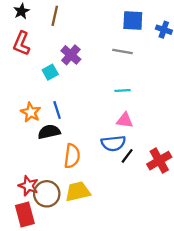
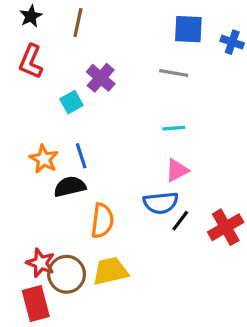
pink triangle: (125, 120) -> (177, 170), turned -36

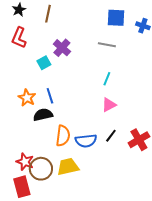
cyan line: (174, 128) -> (107, 79), turned -64
blue semicircle: (161, 203) -> (86, 141), moved

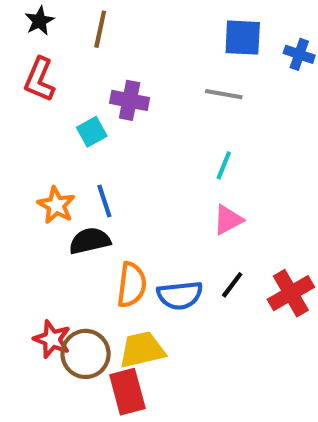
purple cross: (62, 48) -> (130, 100), turned -30
red rectangle: (22, 187) -> (127, 392), moved

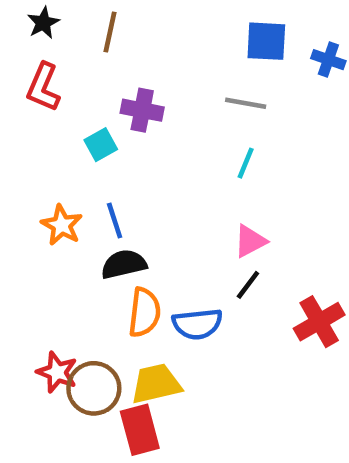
cyan line: (224, 165) -> (246, 163), moved
black semicircle: (90, 241) -> (124, 264), moved
black line: (232, 285) -> (248, 285), moved

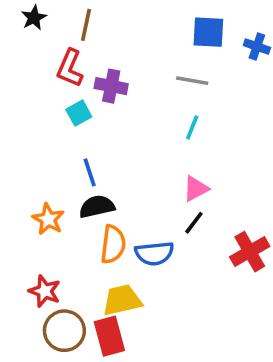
red L-shape: (43, 87) -> (70, 68), moved
orange star: (62, 225) -> (48, 219), moved
brown circle: (94, 388) -> (64, 331), moved

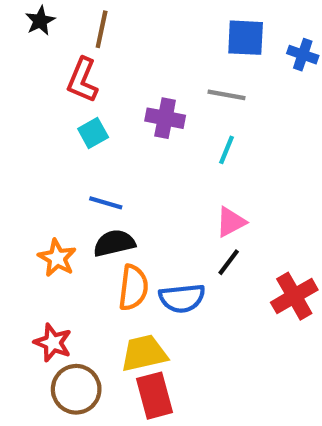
purple cross: (111, 86) -> (165, 118), moved
blue line: (90, 172) -> (106, 203), turned -56
red rectangle: (109, 336) -> (154, 396), moved

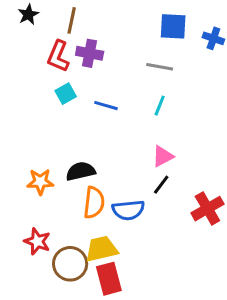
purple cross: (165, 118) -> (90, 53), moved
blue line: (106, 203) -> (106, 106), moved
orange star: (57, 258) -> (40, 182), turned -30
brown circle: (76, 389) -> (70, 264), moved

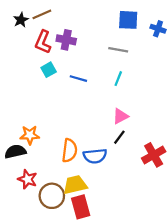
black star: (28, 14) -> (21, 20), moved
brown line: (72, 20) -> (42, 14), moved, turned 54
black semicircle: (81, 171) -> (15, 152), moved

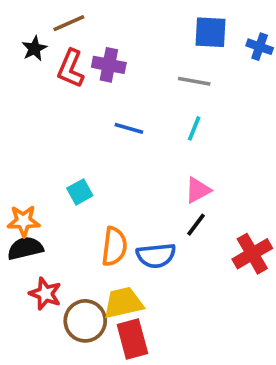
black star: (21, 20) -> (34, 49), moved
cyan square: (49, 70) -> (80, 192), moved
orange star: (30, 135) -> (23, 221), moved

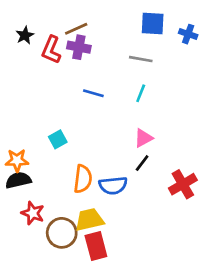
brown line: (69, 23) -> (76, 29), moved

